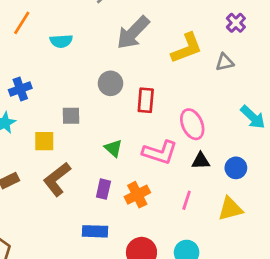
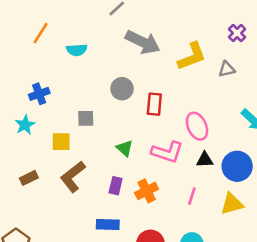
gray arrow: (133, 33) -> (143, 42), turned -108
blue circle: (236, 168) -> (237, 166), size x1.5

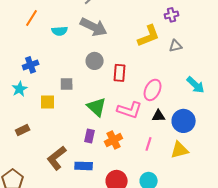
purple cross: (237, 33) -> (172, 15), moved, turned 32
gray arrow: (143, 42) -> (94, 27), moved
pink ellipse: (197, 126) -> (153, 90), turned 50
green triangle: (125, 148) -> (97, 107), size x1.5
brown L-shape: (73, 177) -> (57, 158), moved

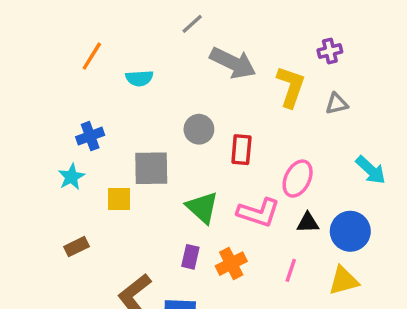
gray arrow: (94, 27) -> (233, 63), moved
yellow L-shape: (149, 36) -> (291, 87), turned -50
gray square: (67, 84) -> (151, 168), size x1.6

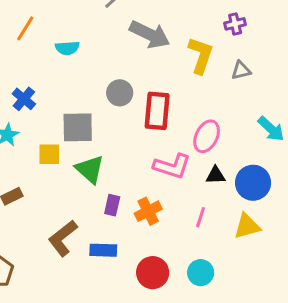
blue cross: (90, 136) -> (24, 99), turned -30
red rectangle: (241, 150) -> (157, 111), size x1.4
green triangle: (202, 207) -> (90, 169), moved

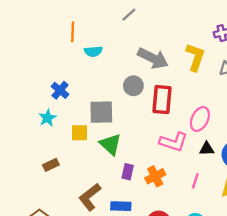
orange line: (25, 28) -> (73, 32), moved, turned -30
gray arrow: (150, 34) -> (153, 58), moved

